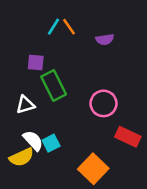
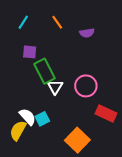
cyan line: (54, 27) -> (23, 22), moved
white triangle: (25, 105) -> (55, 87), moved, turned -42
yellow semicircle: (22, 157) -> (18, 131), turned 144

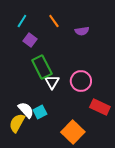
purple square: (30, 52) -> (30, 40), moved, turned 32

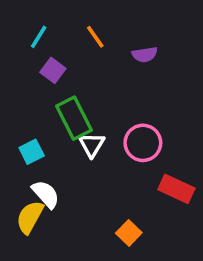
cyan square: (40, 112) -> (32, 152), moved
orange square: (73, 132) -> (129, 233), size x0.6

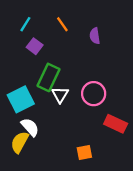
purple semicircle: (145, 55) -> (95, 36), turned 91
green rectangle: (74, 118) -> (49, 77), turned 52
cyan square: (32, 152) -> (21, 99), size x1.6
orange square: (129, 233) -> (84, 153), turned 35

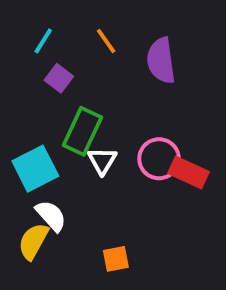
purple semicircle: (95, 36) -> (161, 61), size x1.6
red rectangle: (116, 124) -> (188, 172), moved
orange square: (84, 153) -> (116, 259), moved

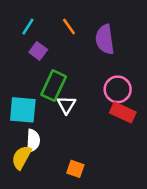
pink circle: (159, 159) -> (118, 89), moved
cyan square: (35, 169) -> (23, 110), turned 32
white semicircle: (51, 216) -> (33, 141), turned 45
orange square: (116, 259) -> (75, 169), turned 30

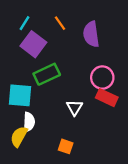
purple square: (38, 51) -> (33, 44), size x1.6
green rectangle: (54, 86) -> (47, 74), turned 40
white triangle: (66, 105) -> (74, 108), moved

